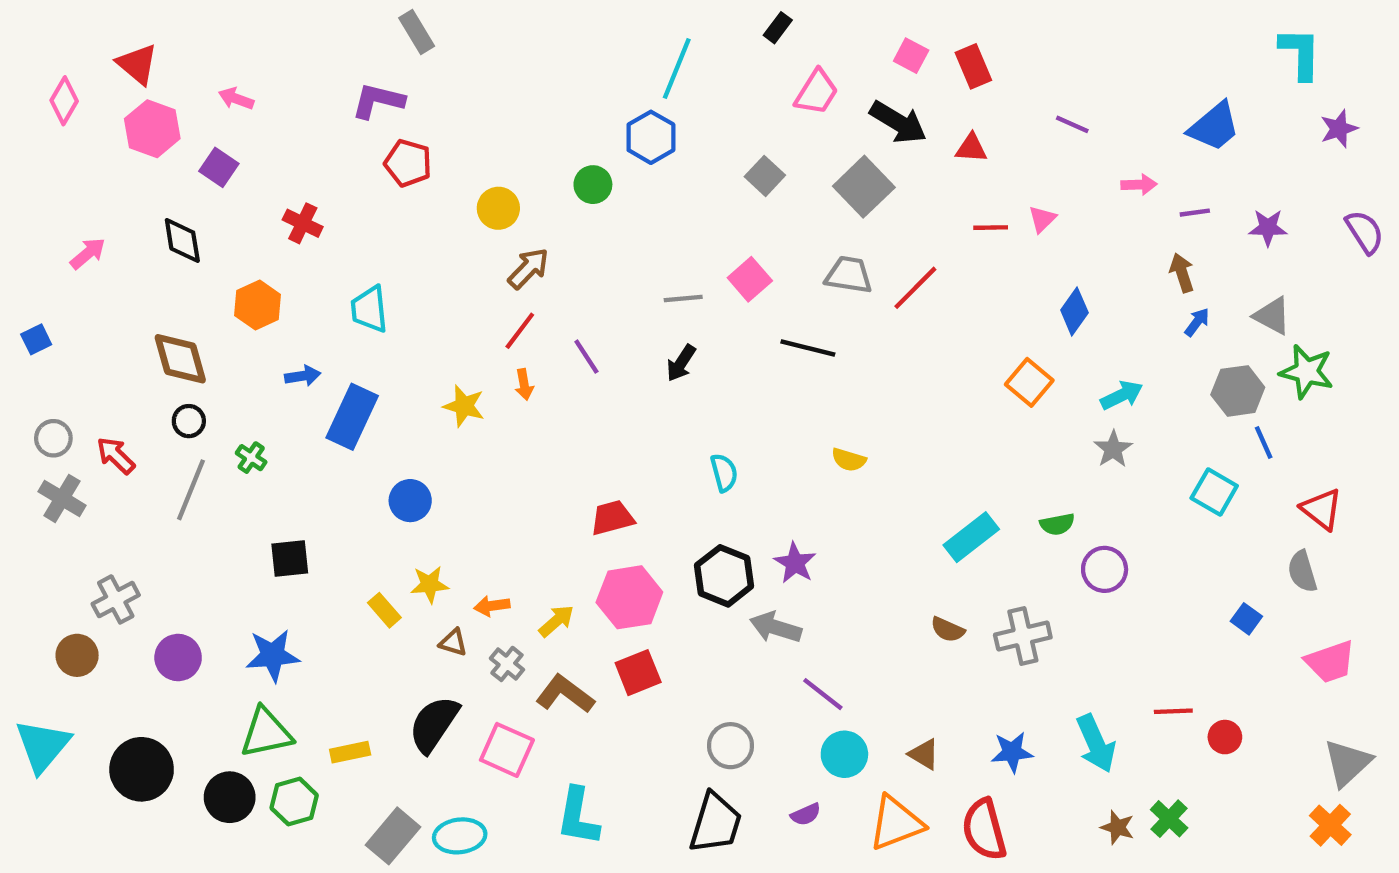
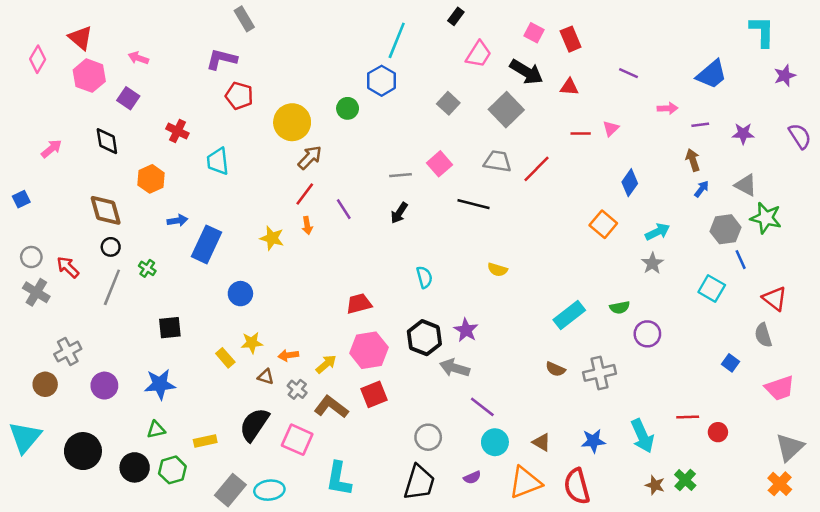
yellow circle: (498, 208) -> (292, 122), size x1.5
cyan trapezoid: (369, 309) -> (218, 161), moved
green triangle: (266, 733) -> (156, 430), size x0.6

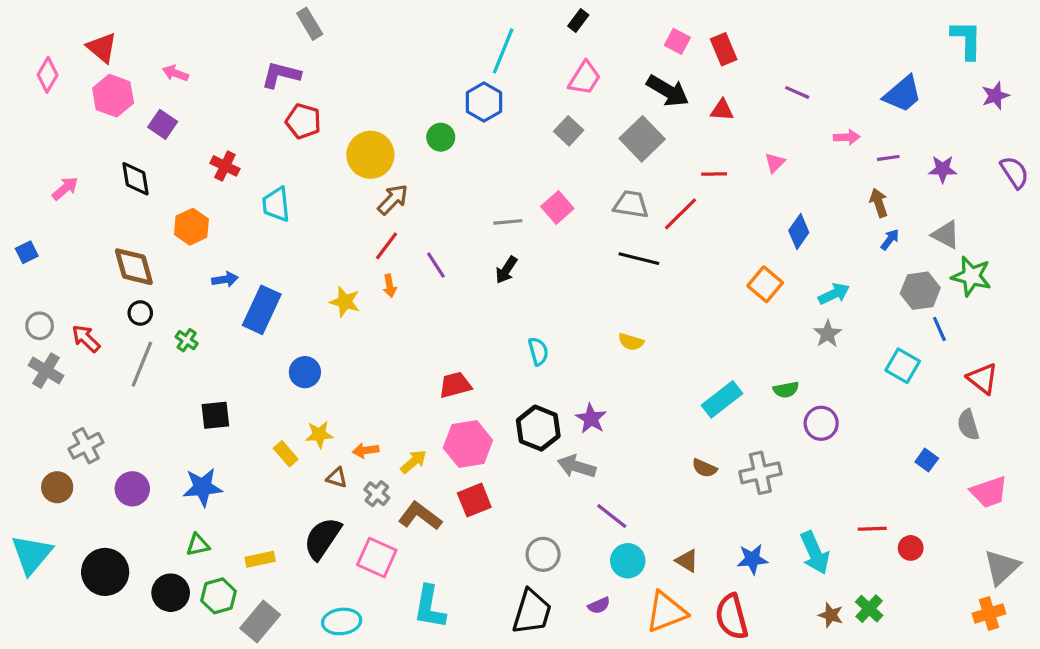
pink trapezoid: (479, 54) -> (585, 78), moved
red line: (581, 134) -> (714, 174), moved
black line: (474, 204) -> (639, 259), moved
orange cross: (780, 484) -> (989, 613), turned 30
gray rectangle: (230, 490) -> (260, 621), moved

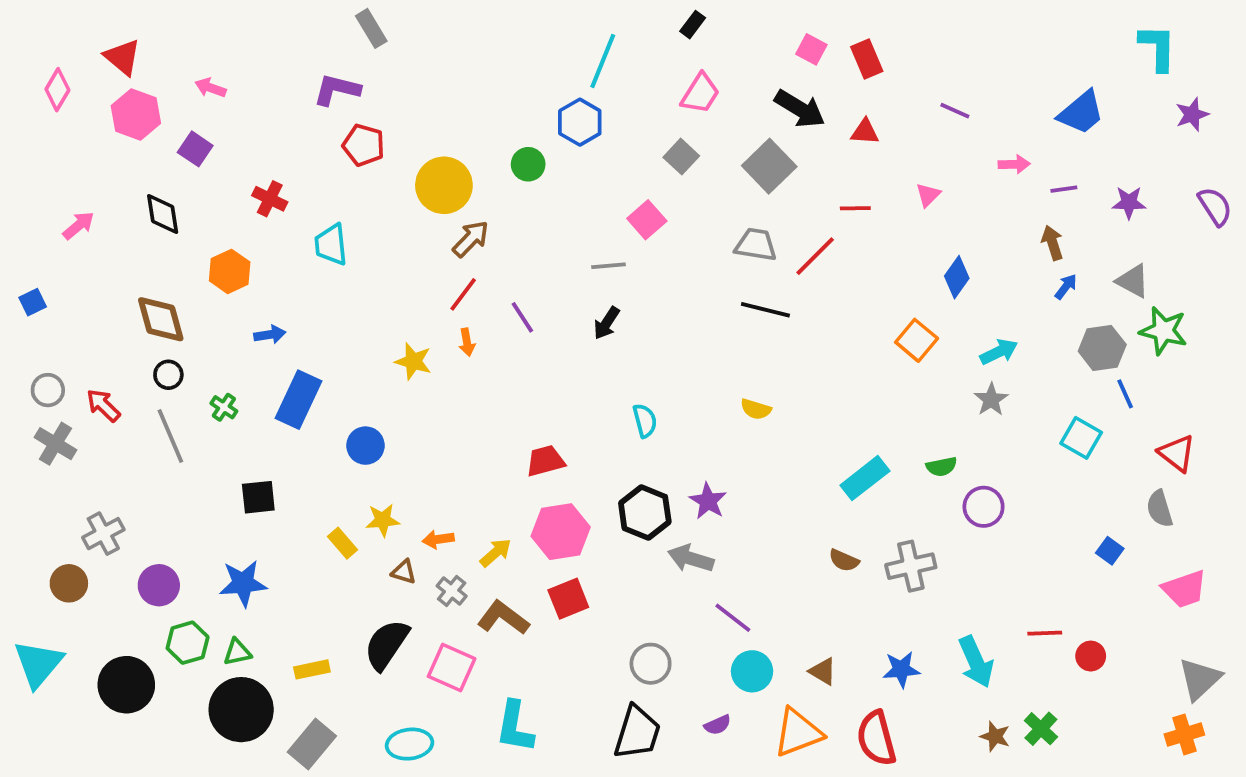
pink square: (557, 208) -> (647, 220), moved
blue rectangle: (262, 310) -> (299, 400), moved
gray line: (142, 364) -> (170, 436), turned -45
black circle: (171, 593) -> (241, 710), moved, size x1.4
green hexagon: (219, 596) -> (188, 643), moved

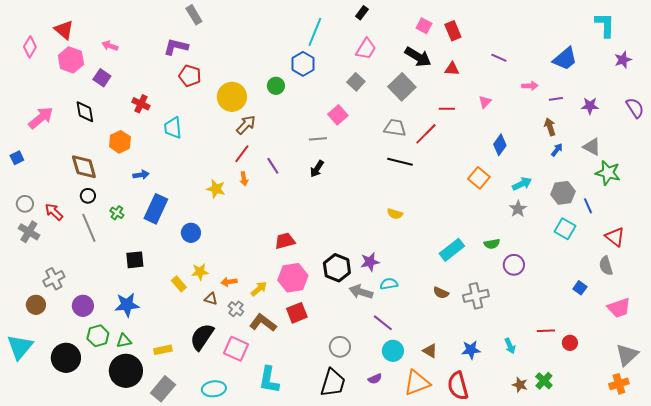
pink arrow: (78, 225) -> (41, 118), size x1.5
gray hexagon: (1102, 348) -> (563, 193), moved
cyan semicircle: (645, 421) -> (389, 284), moved, turned -84
purple star: (708, 501) -> (370, 262), turned 30
cyan arrow: (976, 662) -> (510, 346), size x0.6

